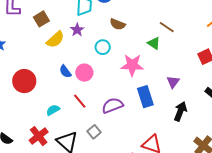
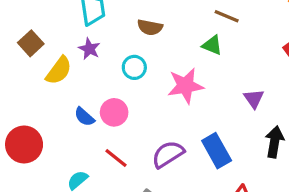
blue rectangle: (145, 97) -> (217, 151), moved

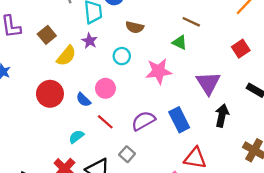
purple triangle: (254, 99) -> (208, 83), size x1.6
blue semicircle: (84, 117) -> (83, 100), moved
red circle: (24, 145) -> (50, 94), moved

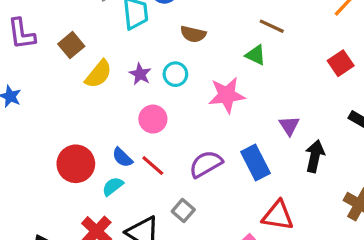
purple star: (90, 41) -> (140, 74), moved
purple triangle: (208, 83) -> (289, 126), moved, size x0.6
red circle: (50, 94) -> (76, 164), moved
blue semicircle: (83, 100) -> (122, 157), moved

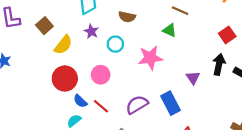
purple star: (140, 74) -> (91, 31), moved
black arrow: (315, 156) -> (219, 64), moved
red circle: (76, 164) -> (65, 78), moved

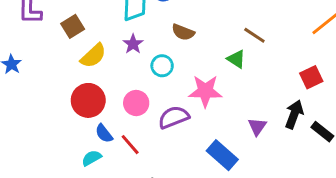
blue rectangle: (171, 103) -> (222, 155), turned -30
purple semicircle: (137, 105) -> (174, 117), moved

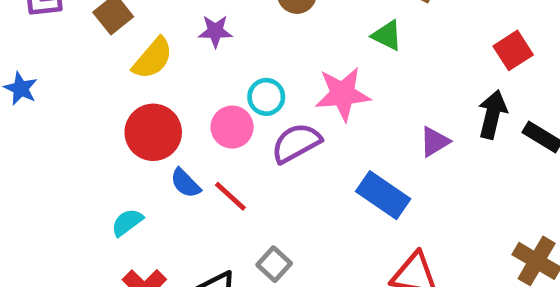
purple star: (133, 44) -> (215, 31), turned -30
cyan circle: (162, 66) -> (266, 97), moved
purple triangle: (257, 127) -> (435, 142), turned 30
cyan semicircle: (92, 158) -> (127, 222), moved

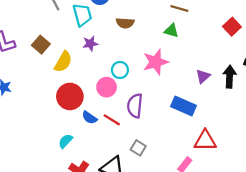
black arrow: (492, 114) -> (230, 77), moved
purple semicircle: (296, 143) -> (135, 106), moved, turned -45

